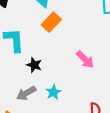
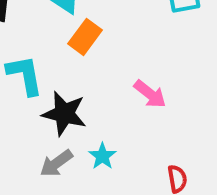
black star: (34, 65) -> (64, 114), size x1.6

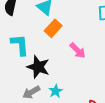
pink arrow: (150, 94) -> (78, 50), moved

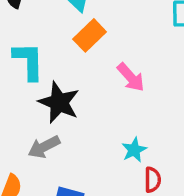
cyan star: (56, 91) -> (134, 150), moved

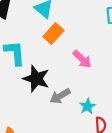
gray arrow: (44, 147) -> (60, 96), moved

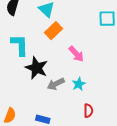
cyan star: (87, 106) -> (79, 84), moved

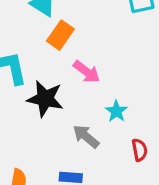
pink arrow: (76, 54) -> (87, 72), moved
gray arrow: (56, 84) -> (86, 136), moved, turned 78

